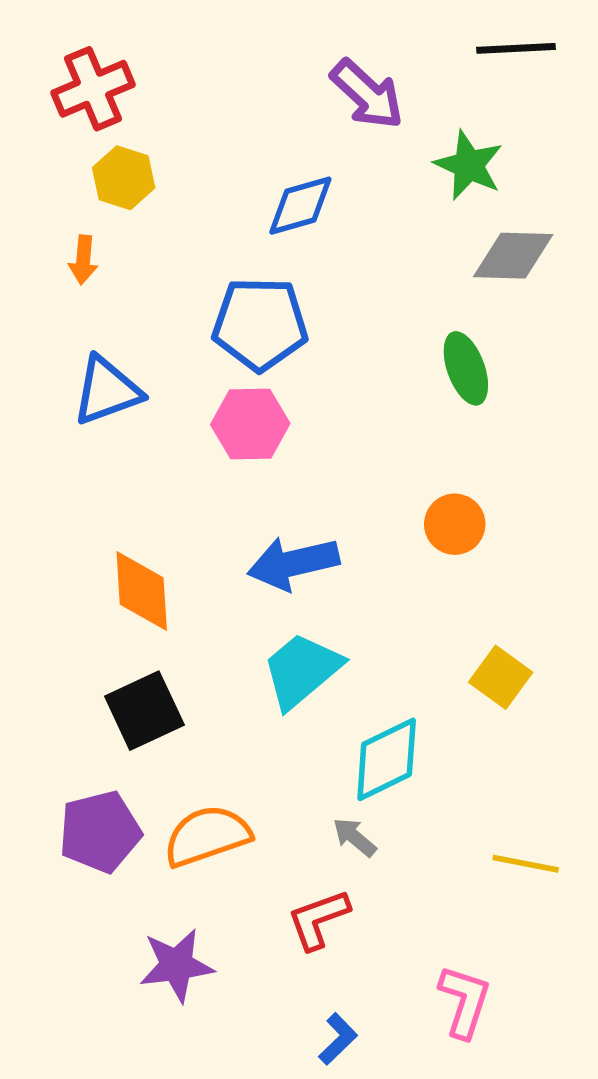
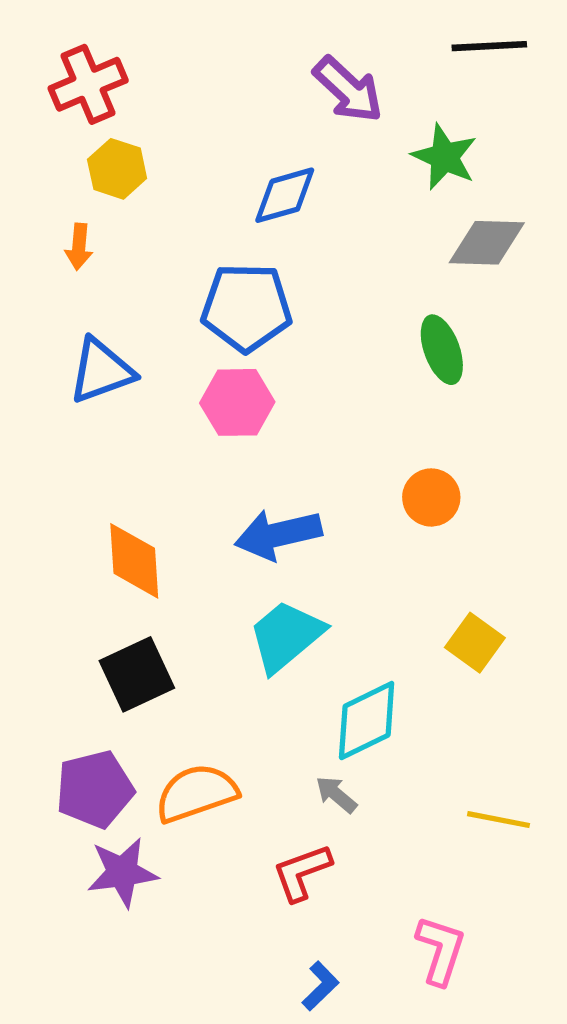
purple star: (176, 965) -> (122, 872), moved

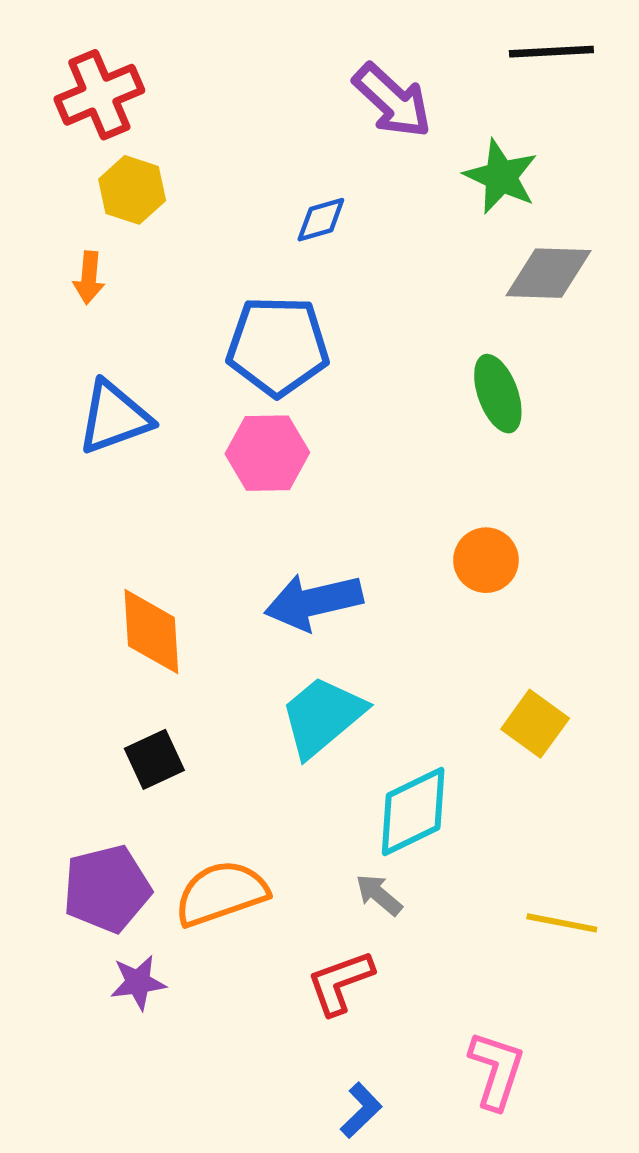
blue diamond: (285, 195) -> (321, 220), size x0.7
black square: (137, 674) -> (154, 759), size x0.7
purple star: (122, 872) -> (138, 982), size x0.7

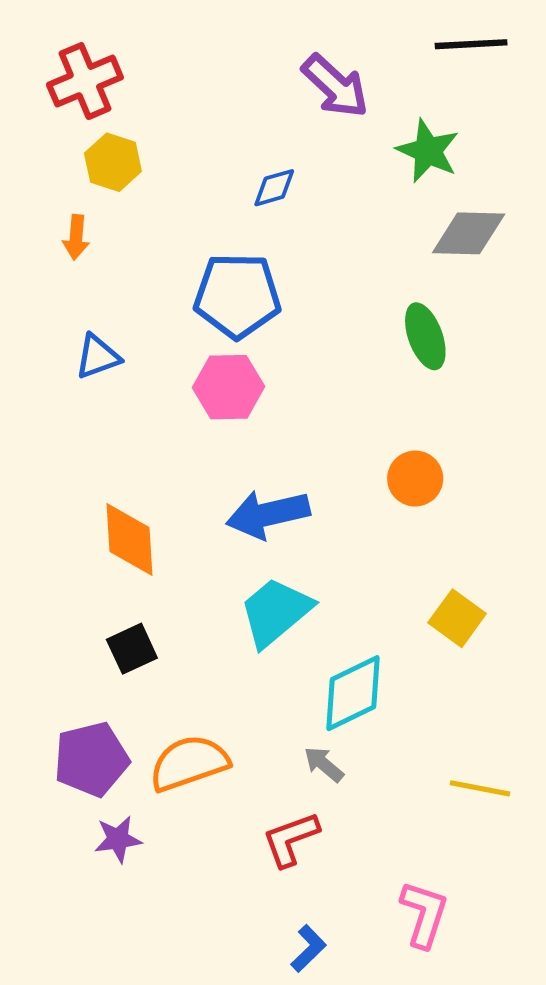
blue triangle: (114, 417) -> (98, 357), size x0.7

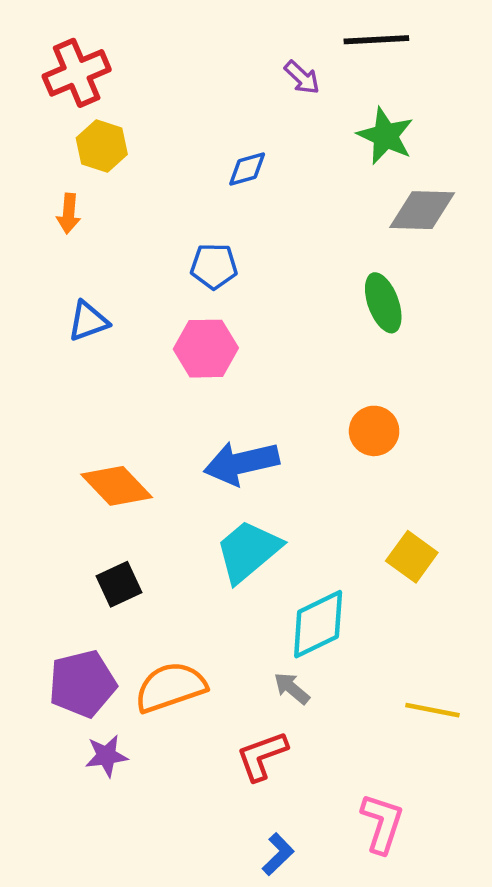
black line: (471, 44) -> (376, 40), moved
purple arrow: (335, 86) -> (302, 77), size x0.6
blue pentagon: (237, 296) -> (214, 266), size x0.6
orange diamond: (129, 539) -> (117, 486), turned -40

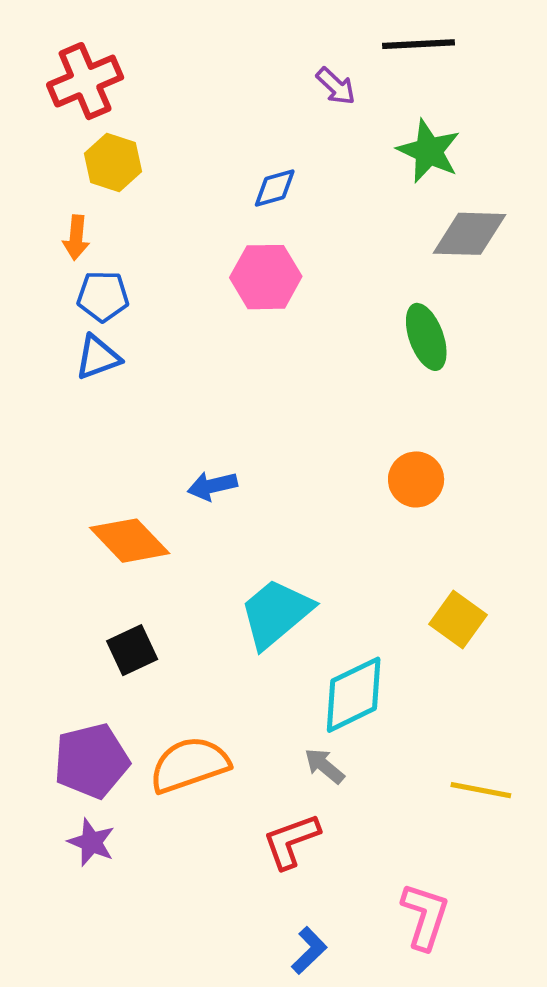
blue pentagon: (214, 266) -> (103, 296), moved
pink hexagon: (206, 349) -> (266, 277), moved
blue arrow: (241, 463) -> (212, 486), moved, size x0.6
purple star: (106, 756) -> (91, 842), moved, turned 30

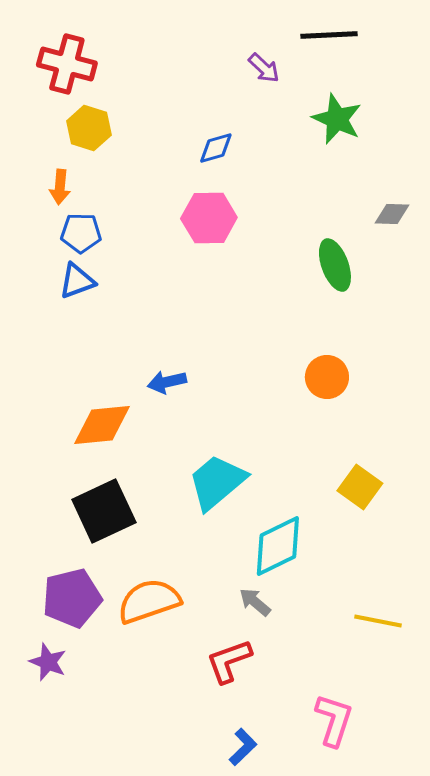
red cross: (85, 81) -> (67, 64), turned 38
gray diamond: (469, 234) -> (392, 214), moved, size x0.6
orange diamond: (130, 541) -> (102, 425), turned -52
black square: (132, 650) -> (104, 511), size x1.6
purple star: (91, 842) -> (48, 662), moved

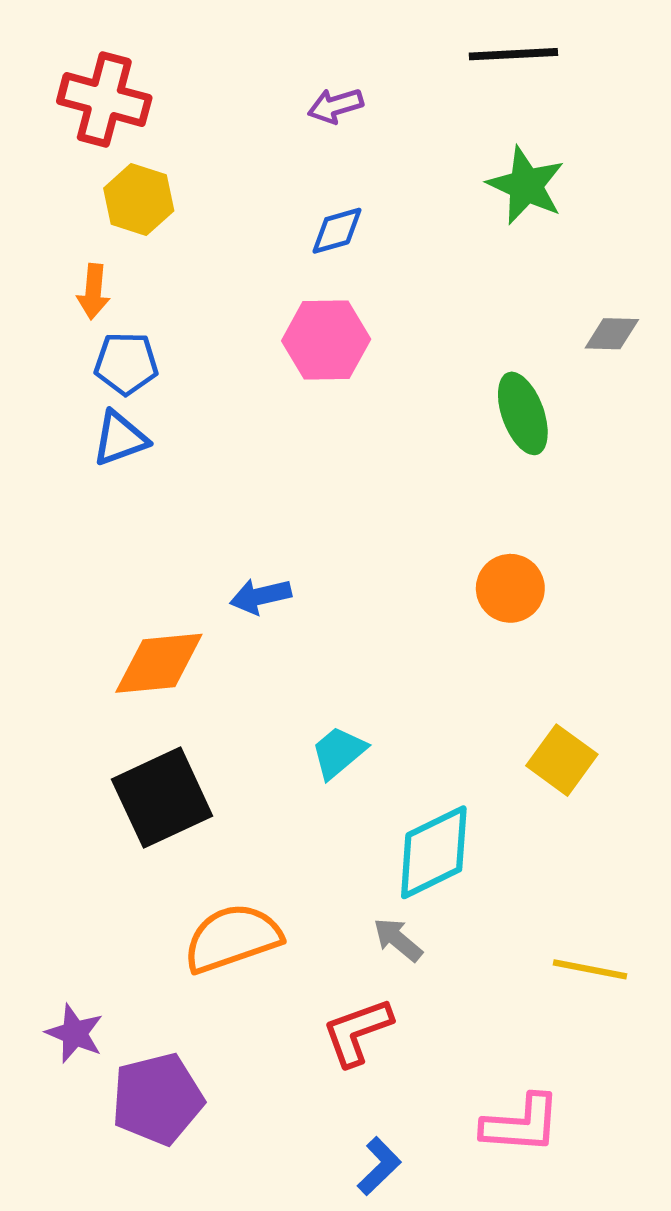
purple arrow: (264, 68) -> (335, 106), moved, turned 120
cyan trapezoid: (217, 482) -> (339, 752), size x0.6
purple pentagon: (72, 598) -> (157, 1099), moved
pink L-shape: (334, 720) -> (521, 1124), turned 76

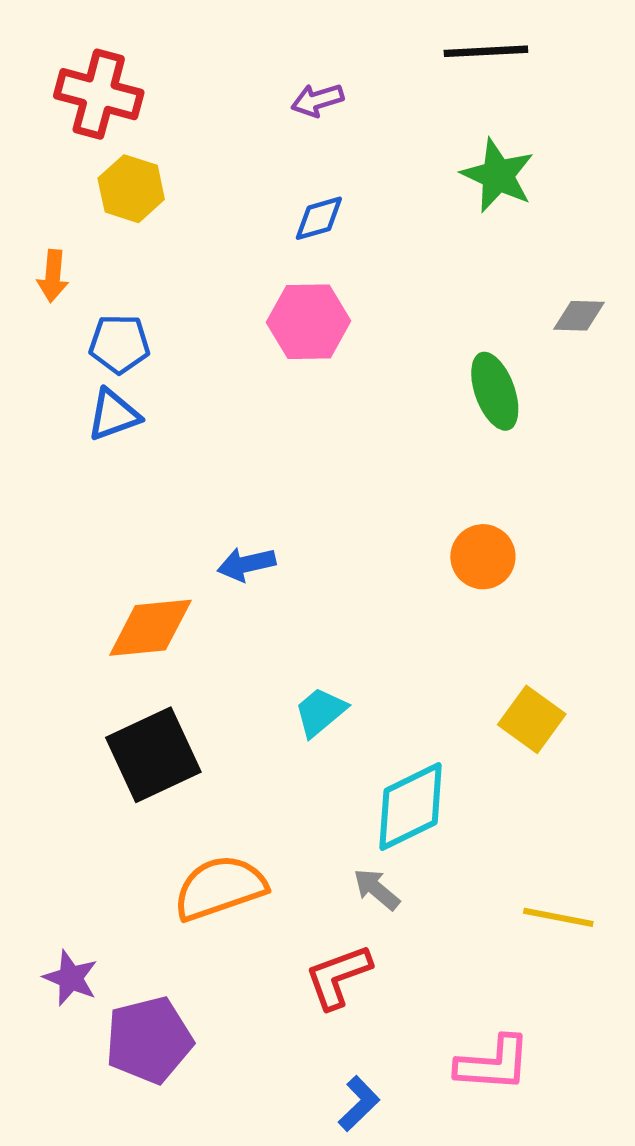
orange arrow: (93, 292) -> (53, 276), moved

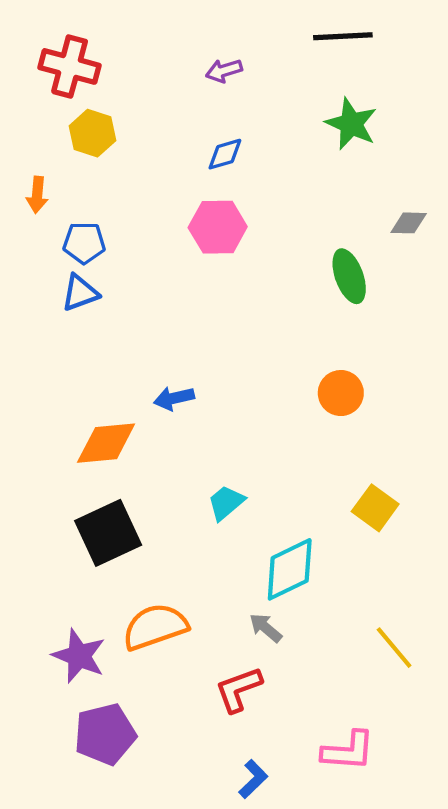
yellow line: (558, 917) -> (394, 648), turned 39
purple star: (71, 978) -> (79, 656), moved, size x1.4

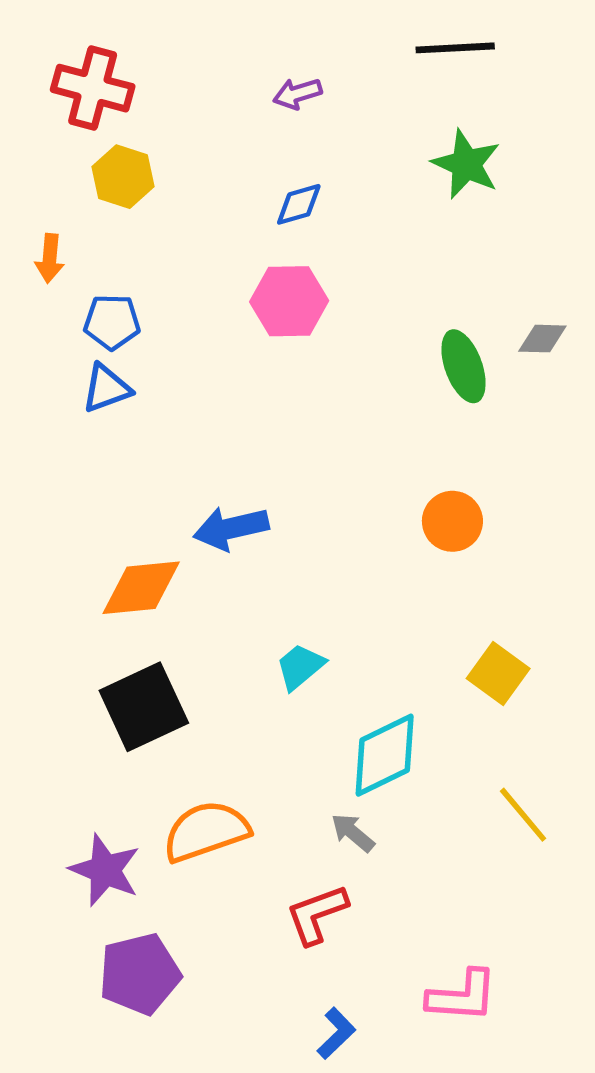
gray diamond: (409, 223) -> (542, 339), moved
blue arrow: (174, 398) -> (231, 528), size x1.4
yellow line: (394, 648) -> (523, 815), moved

